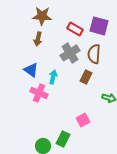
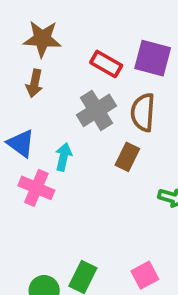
pink square: (83, 120) -> (145, 275), moved

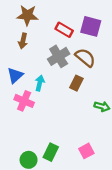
brown semicircle: (143, 112) -> (85, 58), turned 125
blue triangle: (21, 143) -> (15, 75), turned 42

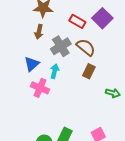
purple square: (91, 26) -> (102, 18), turned 30
gray cross: (59, 56) -> (61, 46), moved
brown semicircle: (85, 58) -> (86, 47), moved

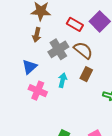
cyan arrow: (55, 71) -> (63, 80), moved

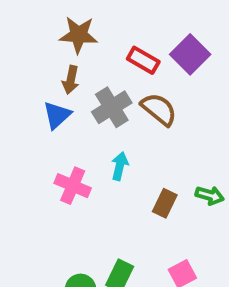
blue triangle: (29, 67) -> (57, 115), moved
brown rectangle: (86, 74) -> (165, 203), moved

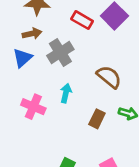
brown arrow: (71, 80) -> (32, 34), turned -114
brown semicircle: (159, 109) -> (109, 77), moved

